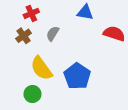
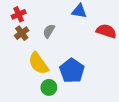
red cross: (31, 13) -> (19, 14), moved
green circle: (32, 94) -> (49, 87), moved

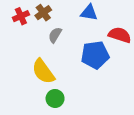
brown cross: (22, 33) -> (43, 13), moved
blue pentagon: (72, 71) -> (95, 55), moved, turned 30

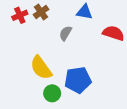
gray semicircle: (55, 35) -> (66, 33), moved
blue pentagon: (95, 55) -> (78, 80), moved

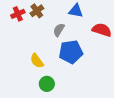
yellow semicircle: (41, 68) -> (37, 61), size x0.7
blue pentagon: (78, 80) -> (71, 52), moved

